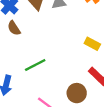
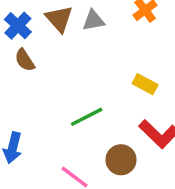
green line: (35, 65) -> (87, 117), moved

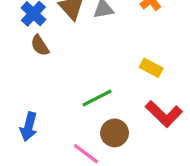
brown circle: (121, 160) -> (115, 133), moved

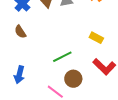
brown semicircle: (40, 45) -> (20, 32), moved

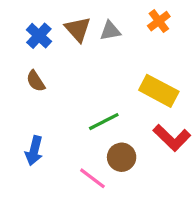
yellow rectangle: (96, 38) -> (159, 91), size x1.6

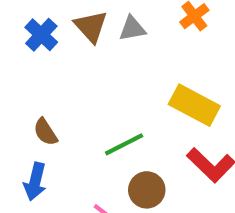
brown semicircle: (36, 81) -> (45, 132), moved

